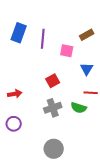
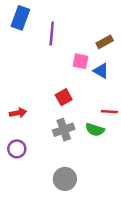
blue rectangle: (19, 33) -> (20, 18), moved
purple line: (43, 39) -> (52, 33), moved
blue triangle: (87, 69) -> (101, 71), moved, turned -32

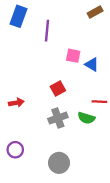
brown rectangle: (105, 42) -> (95, 12), moved
purple circle: (17, 149) -> (15, 150), moved

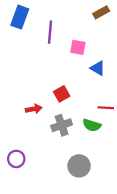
pink square: (73, 56) -> (78, 47), moved
red arrow: (16, 103) -> (34, 109), moved
gray circle: (59, 163) -> (79, 166), moved

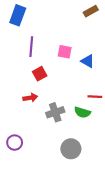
purple line: (50, 32) -> (31, 47), moved
pink square: (78, 47) -> (65, 52), moved
red square: (62, 94) -> (40, 74), moved

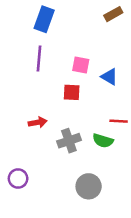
blue rectangle: (18, 15) -> (44, 19), moved
red square: (40, 74) -> (72, 92), moved, turned 32

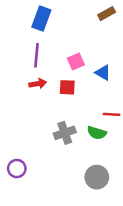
pink square: (81, 65) -> (76, 61), turned -35
red arrow: (38, 122) -> (38, 84), moved
gray circle: (89, 186) -> (97, 177), moved

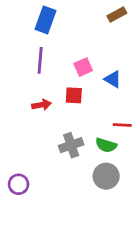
red arrow: (38, 84) -> (41, 105), moved
gray circle: (97, 177) -> (106, 176), moved

